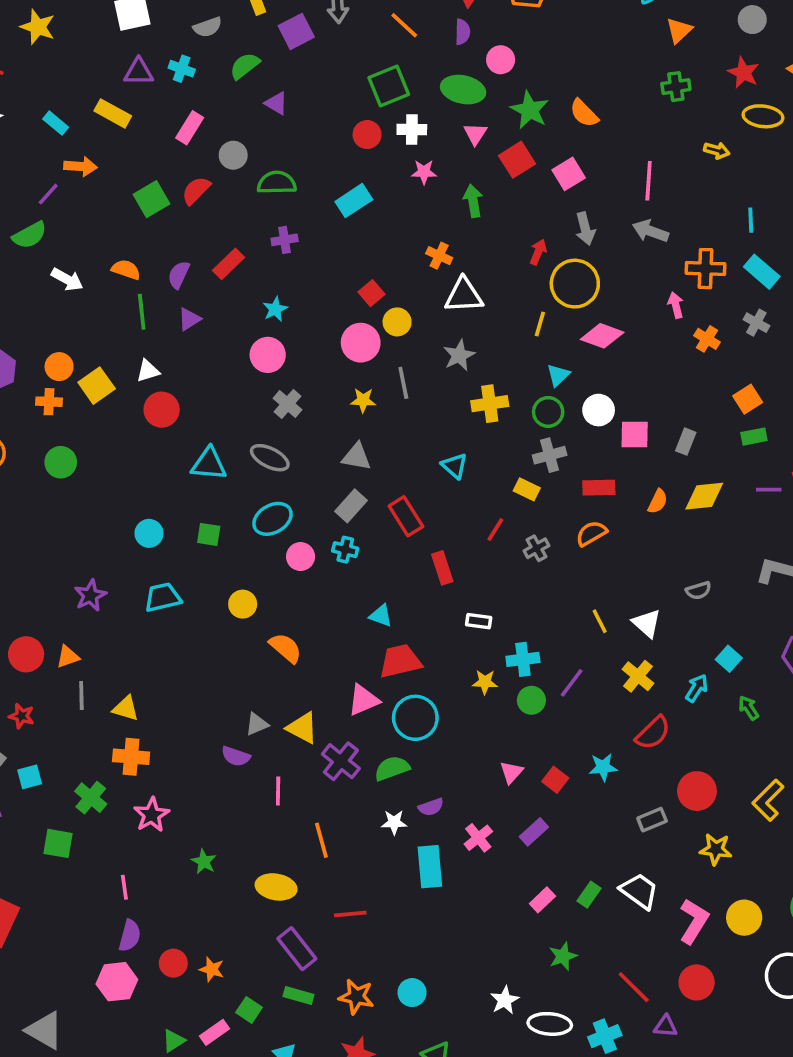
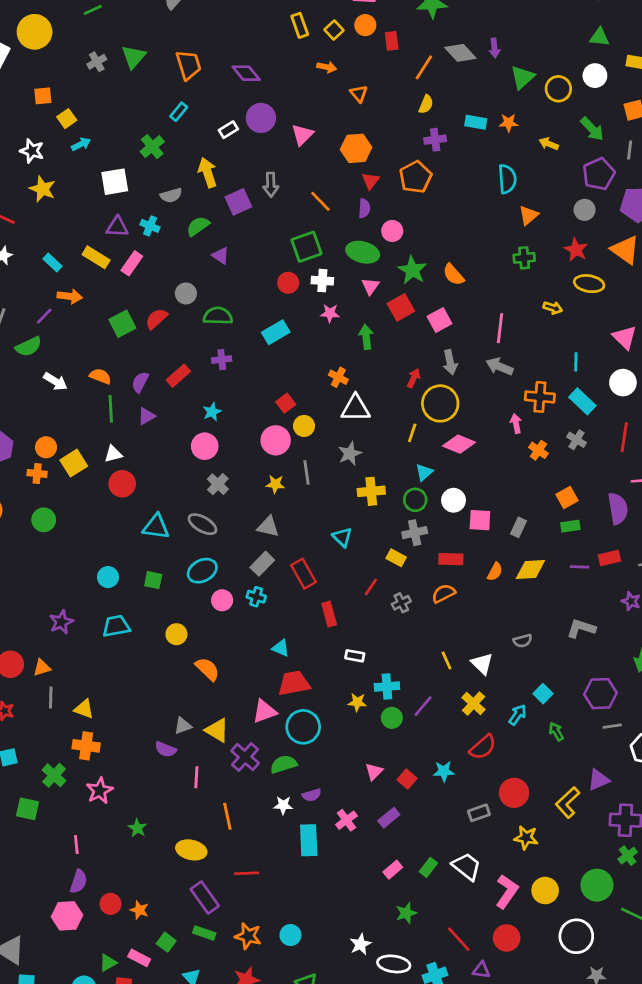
pink rectangle: (190, 128) -> (132, 263), moved
pink rectangle: (215, 1032) -> (139, 958), turned 60

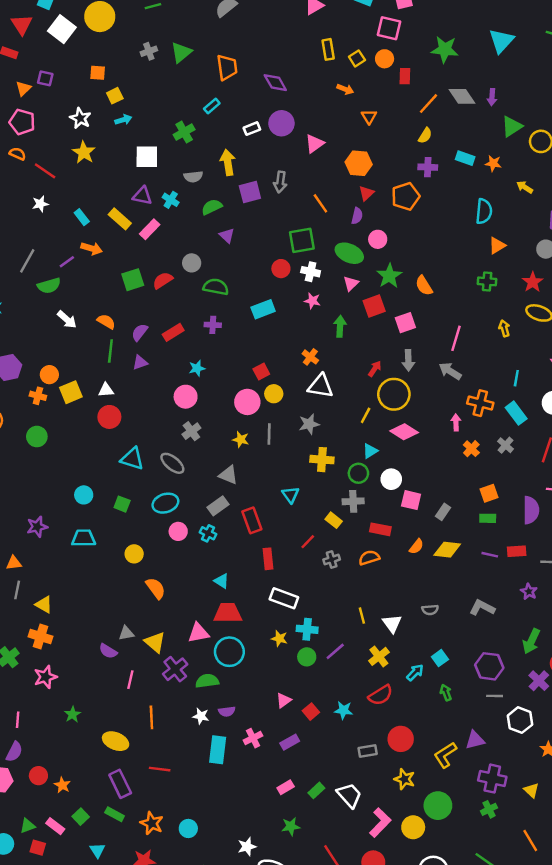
yellow arrow: (553, 308) -> (504, 328), turned -133
white rectangle: (355, 656) -> (284, 598), size x1.6
green circle: (597, 885) -> (438, 806), moved

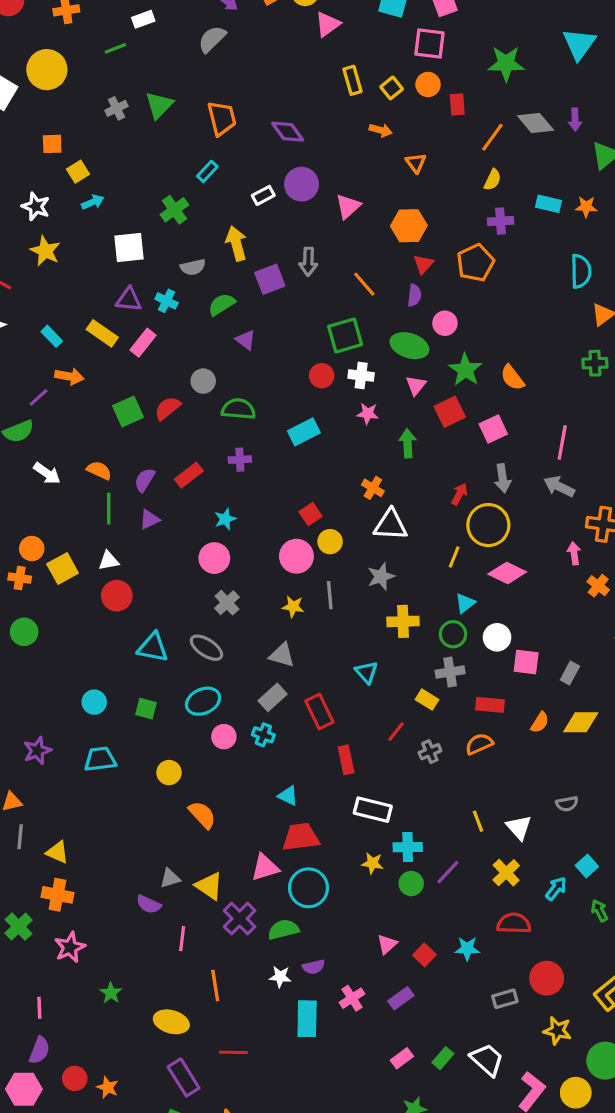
red semicircle: (381, 695) -> (514, 923), turned -140

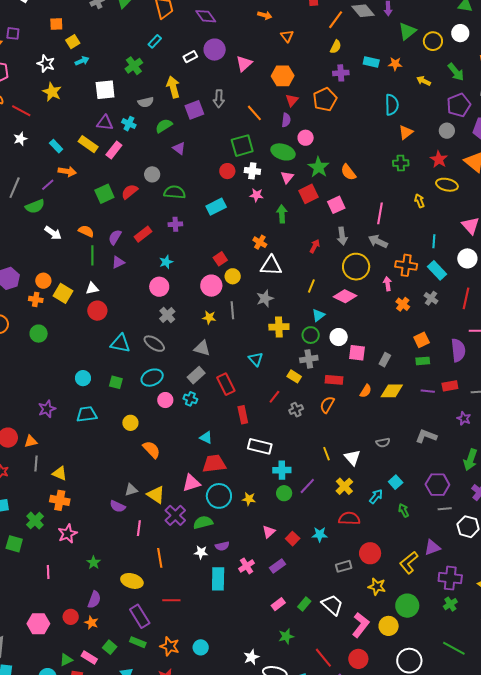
yellow circle: (488, 525) -> (356, 267), moved
yellow square: (63, 569) -> (63, 293), turned -30
orange semicircle: (479, 744) -> (327, 405), turned -36
yellow star: (372, 863) -> (249, 499), moved
purple semicircle: (39, 1050) -> (94, 600), moved

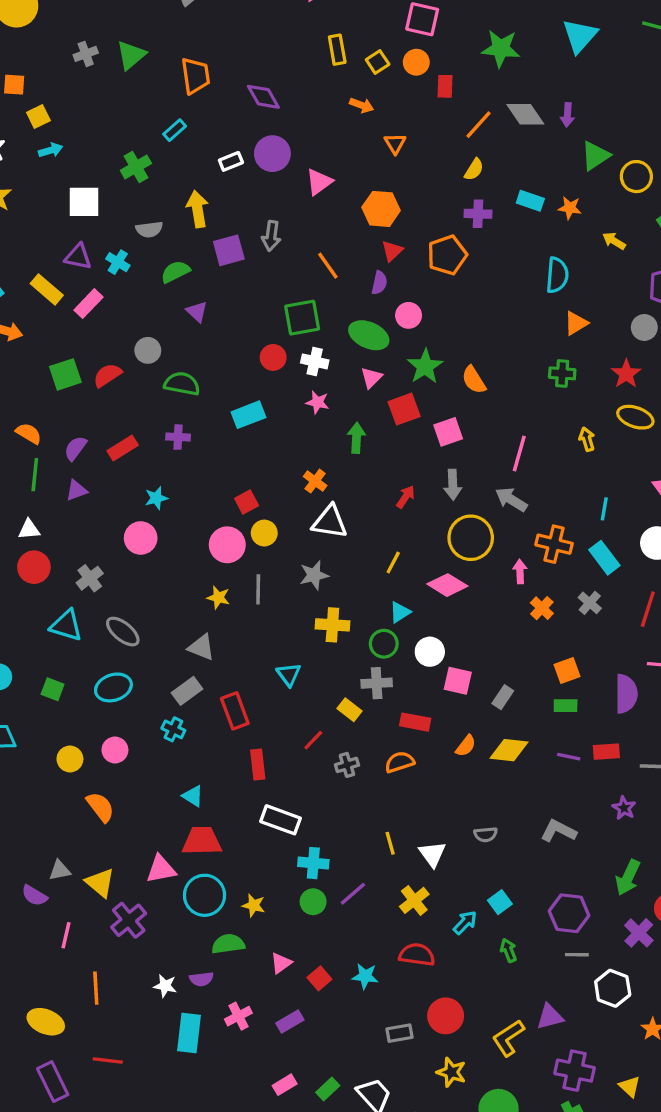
gray cross: (167, 315) -> (90, 578), moved
pink circle: (165, 400) -> (115, 750), moved
orange semicircle: (327, 405) -> (400, 762), turned 36
green semicircle: (203, 522) -> (228, 944), moved

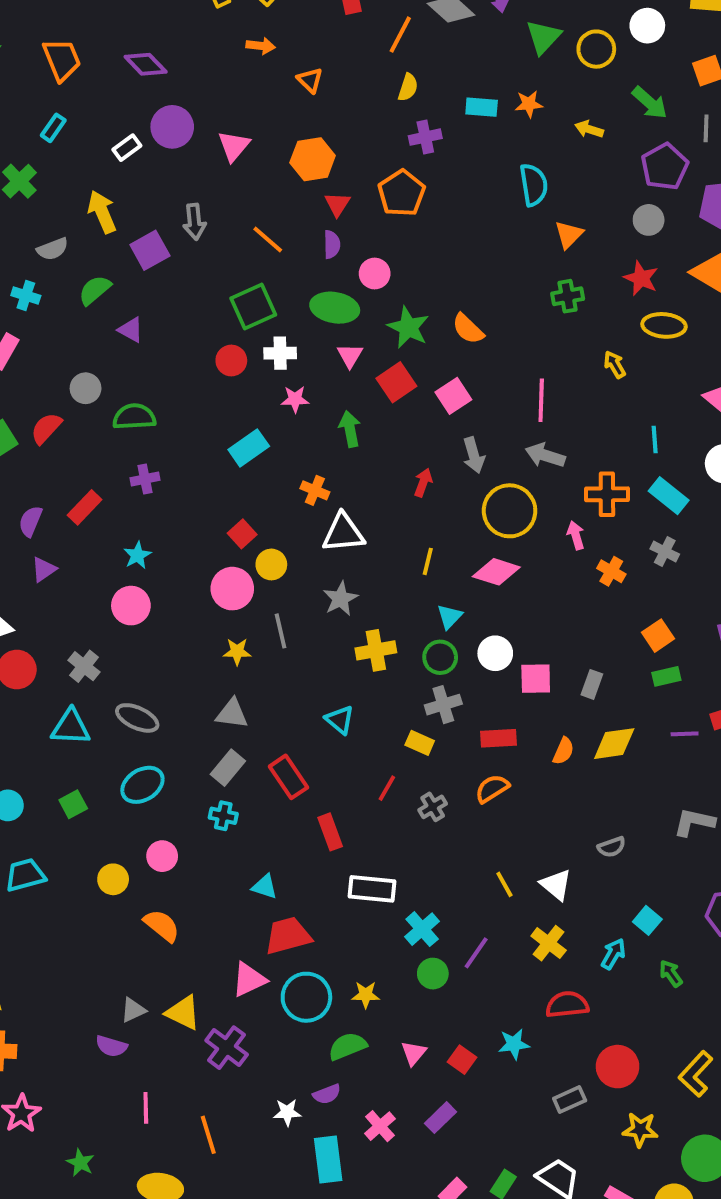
cyan rectangle: (248, 415) -> (249, 448), moved
green square: (53, 689) -> (73, 804), turned -35
cyan cross: (313, 863) -> (422, 929), turned -32
pink line: (66, 935) -> (146, 1108), moved

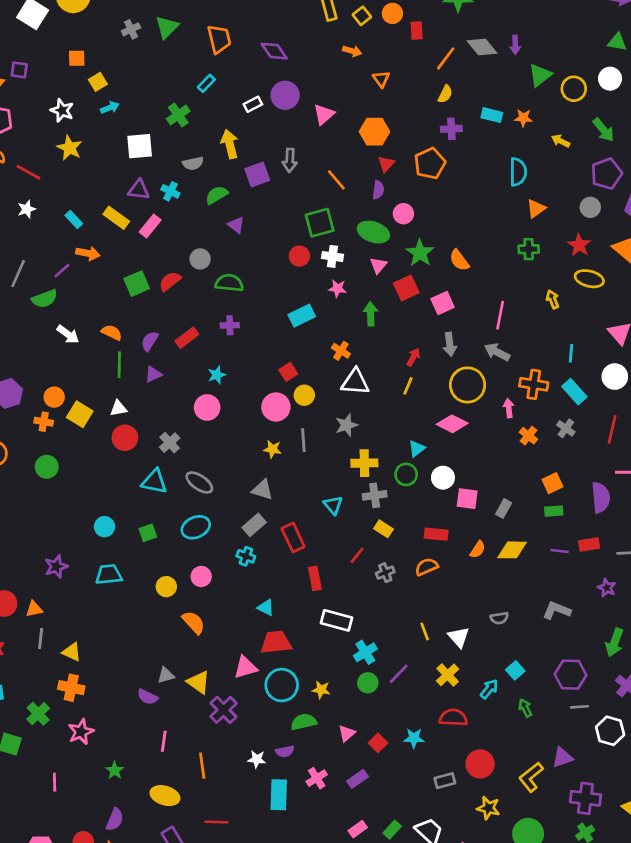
yellow line: (428, 561) -> (408, 386), moved
gray cross: (443, 705) -> (375, 495), moved

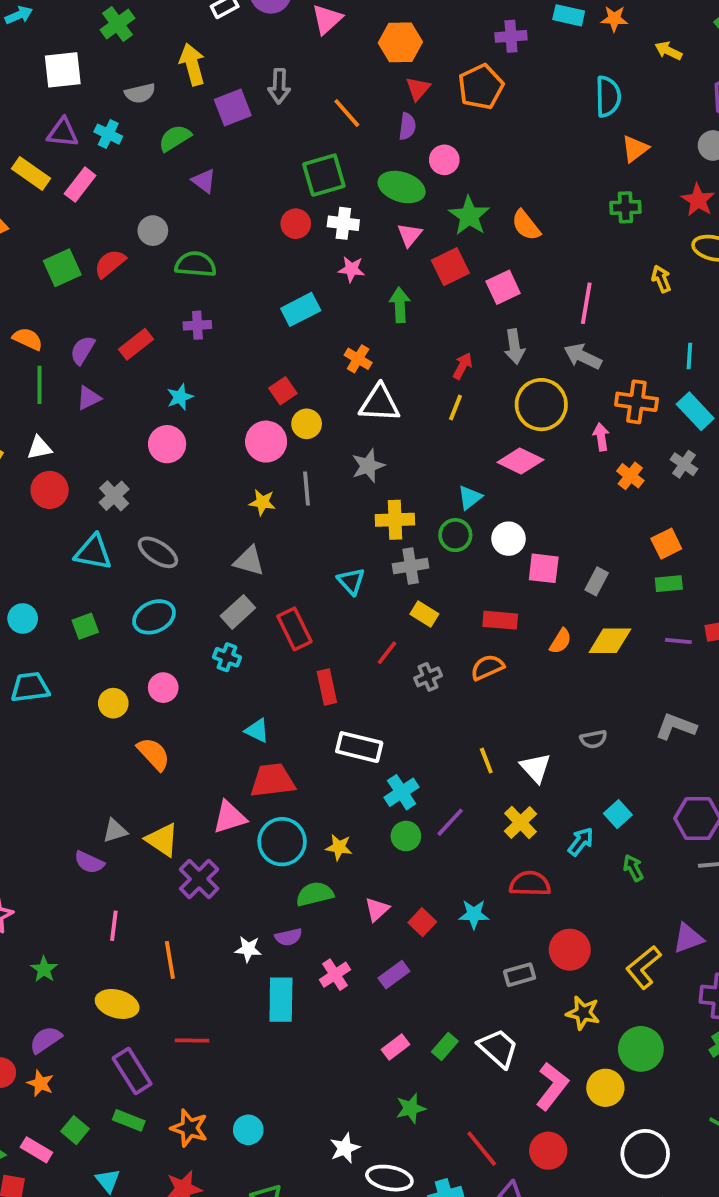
purple semicircle: (115, 819) -> (46, 1040), turned -145

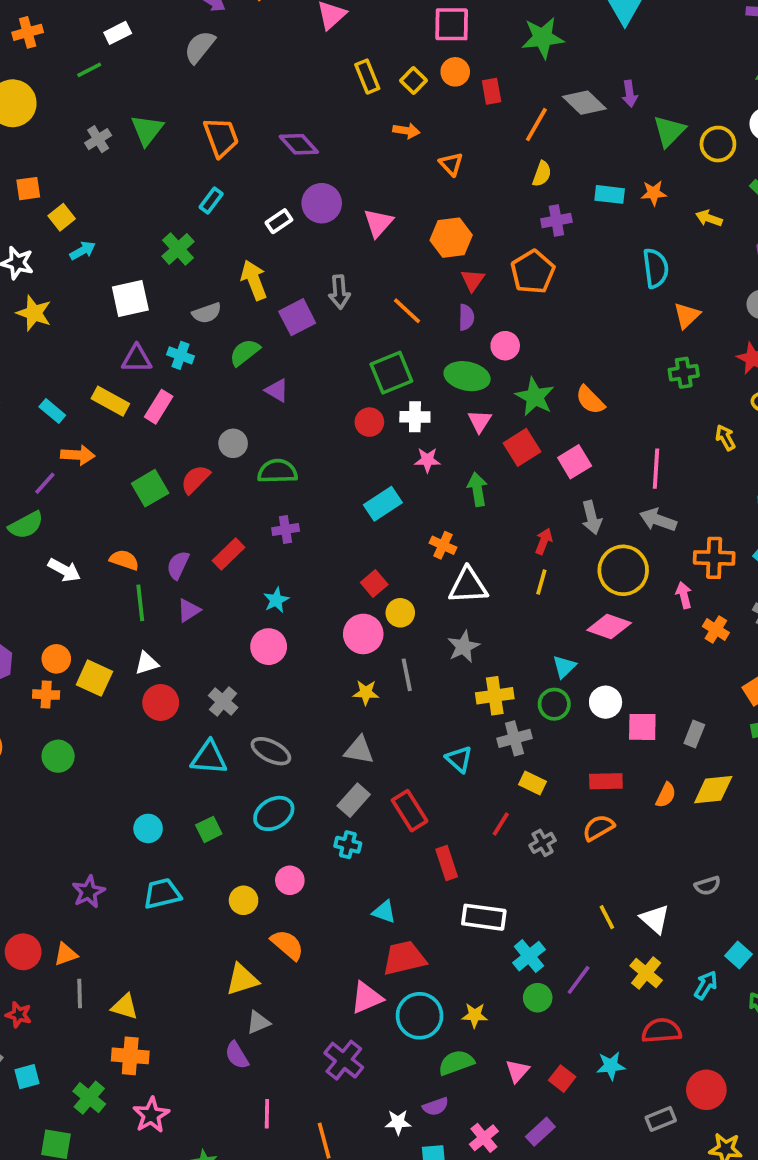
yellow triangle: (162, 840) -> (242, 979), moved, turned -45
purple semicircle: (89, 862) -> (237, 1055), turned 40

